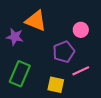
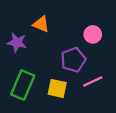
orange triangle: (36, 21) -> (41, 24), size x0.7
yellow square: (56, 85) -> (57, 88), moved

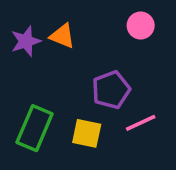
pink circle: (93, 34) -> (141, 26), moved
purple star: (17, 42) -> (26, 41), moved, turned -30

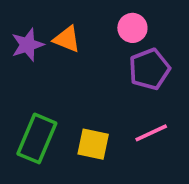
pink circle: (141, 26) -> (132, 28), moved
purple pentagon: (111, 90) -> (149, 69), moved

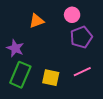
orange triangle: (67, 39) -> (37, 21), turned -42
purple star: (28, 45) -> (15, 48), moved, turned -30

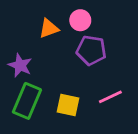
pink circle: (72, 15) -> (80, 20), moved
purple pentagon: (81, 37) -> (91, 50), moved, turned 30

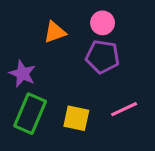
pink circle: (80, 20) -> (103, 23), moved

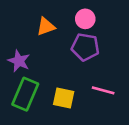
pink line: (124, 109) -> (103, 90), turned 40

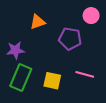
pink circle: (85, 19) -> (91, 16), moved
purple star: (19, 61) -> (15, 50), turned -30

